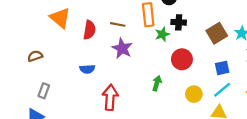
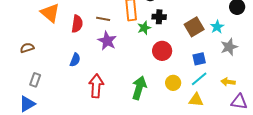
blue semicircle: (87, 69) -> (75, 60), turned -64
green arrow: (157, 83) -> (139, 88), moved, size x1.6

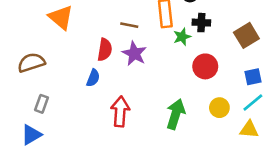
red semicircle: (77, 24) -> (105, 50), moved
brown semicircle: (27, 48) -> (31, 63), size x1.5

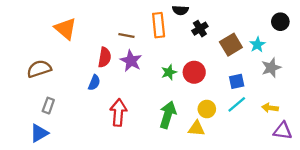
black cross: (201, 23) -> (200, 29), moved, turned -35
green star: (182, 37) -> (169, 72), moved
yellow triangle: (249, 130) -> (196, 129), moved

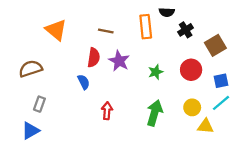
brown line: (126, 35) -> (106, 31), moved
red circle: (194, 72) -> (191, 70), moved
blue semicircle: (94, 83) -> (84, 82), turned -48
red arrow: (118, 112) -> (107, 111), size x0.7
yellow triangle: (196, 129) -> (205, 126), moved

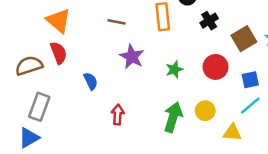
red semicircle: (94, 58) -> (59, 53), moved, turned -30
gray rectangle: (39, 104) -> (39, 107), size x1.5
yellow circle: (192, 107) -> (205, 111), moved

